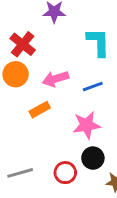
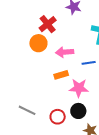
orange rectangle: (40, 110) -> (61, 75), moved
gray line: (20, 173) -> (27, 110), turned 30

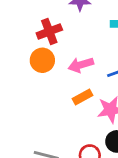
red cross: (48, 24) -> (49, 31), turned 30

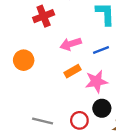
orange circle: (42, 60) -> (24, 60), moved

